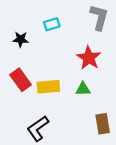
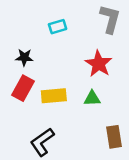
black star: (21, 39) -> (24, 57), moved
red rectangle: (21, 80) -> (23, 88), turned 65

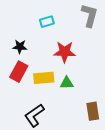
red star: (99, 64) -> (65, 52), moved, turned -30
green triangle: (92, 98) -> (67, 83), moved

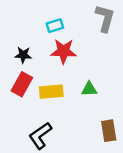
red star: (65, 52) -> (63, 51), moved
green triangle: (67, 83) -> (89, 89), moved

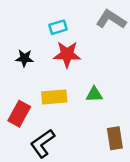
gray L-shape: (105, 18) -> (111, 19), turned -72
red rectangle: (22, 84) -> (19, 114), moved

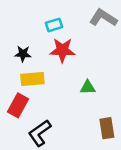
yellow rectangle: (54, 97) -> (32, 79), moved

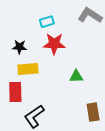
red rectangle: (18, 105) -> (15, 92), turned -30

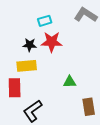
black star: (20, 47) -> (30, 45), moved
green triangle: (76, 76) -> (70, 82), moved

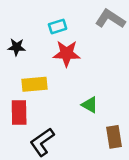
black star: (30, 45) -> (17, 47), moved
green triangle: (70, 82) -> (90, 105), turned 32

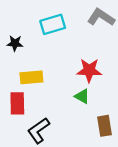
cyan rectangle: (58, 27) -> (53, 24), size x1.5
red star: (67, 53) -> (89, 70), moved

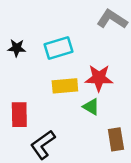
cyan rectangle: (53, 24) -> (58, 48), moved
yellow rectangle: (31, 77) -> (65, 86), moved

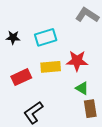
green triangle: (91, 107) -> (82, 88), moved
red rectangle: (19, 115) -> (21, 77), moved, turned 66

